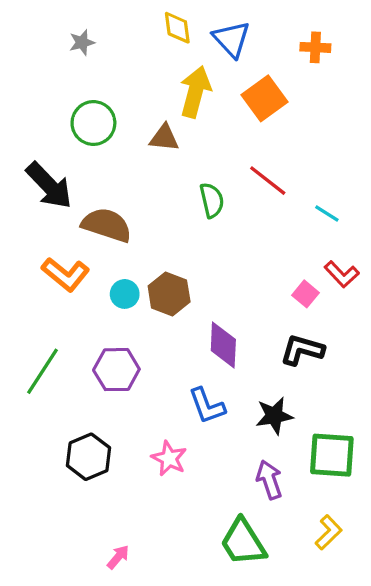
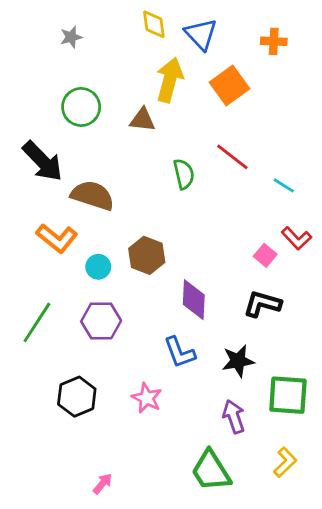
cyan circle: (125, 294) -> (98, 267), moved

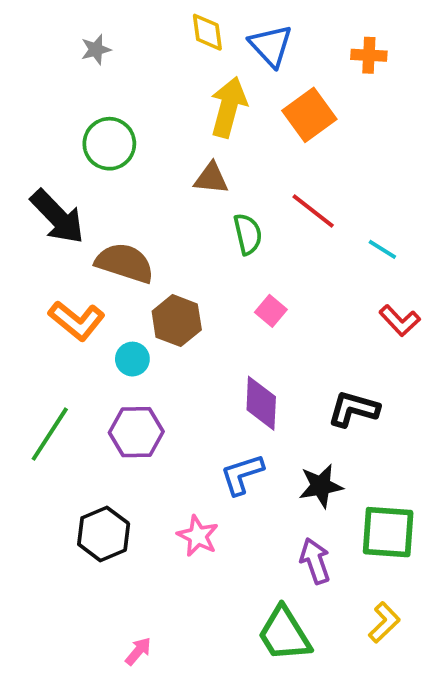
brown triangle: (142, 120) -> (211, 178), moved
brown hexagon: (147, 255) -> (177, 321), moved
pink square: (265, 255) -> (271, 311), moved
blue L-shape: (180, 352) -> (242, 474), turned 92

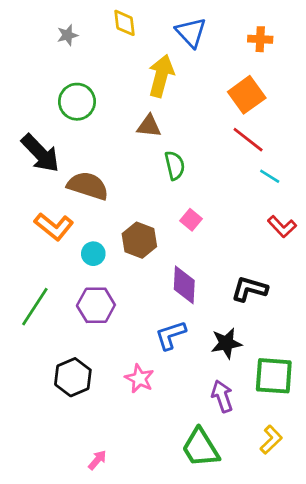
yellow diamond: (207, 32) -> (124, 23), moved
orange square: (309, 115) -> (247, 95), moved
red line: (313, 211) -> (248, 140), moved
brown hexagon: (177, 321) -> (139, 240), moved

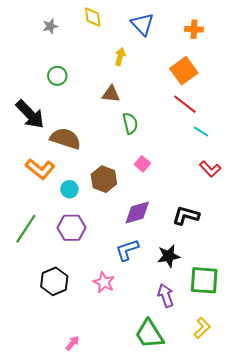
yellow arrow: (161, 76) -> (120, 57), size x0.6
green circle: (77, 102) -> (57, 76), size x0.7
purple diamond: (184, 285) -> (137, 212), turned 72

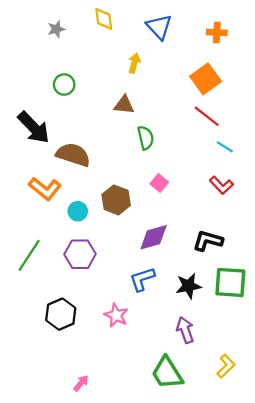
red L-shape: (210, 169) -> (221, 185), moved
green square: (204, 280) -> (230, 282), moved

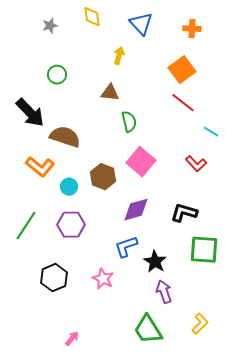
cyan line: (225, 147) -> (211, 132), moved
pink square: (159, 183) -> (141, 162), size x1.8
black star: (189, 286) -> (155, 262), moved, turned -30

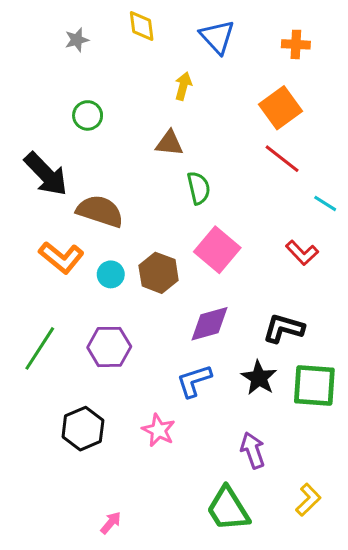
cyan circle: (69, 187) -> (111, 274), moved
black star: (155, 262) -> (259, 378), moved

